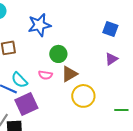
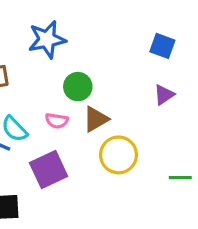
purple square: (26, 104) -> (49, 170), moved

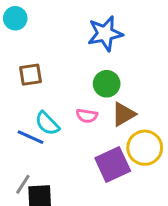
blue star: (47, 39) -> (105, 34), moved
purple square: (49, 170) -> (113, 164), moved

